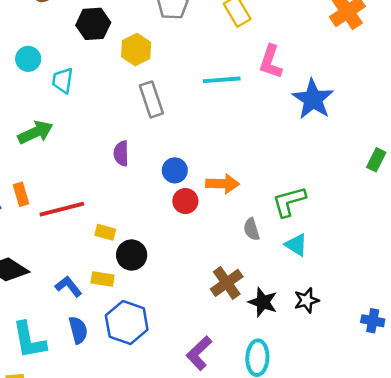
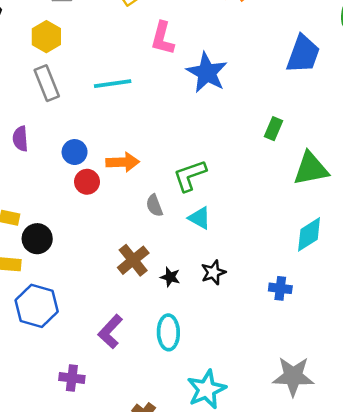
yellow hexagon: (136, 50) -> (46, 37), moved
cyan line: (222, 80) -> (113, 84), moved
black star: (263, 302) -> (170, 277), size x0.7

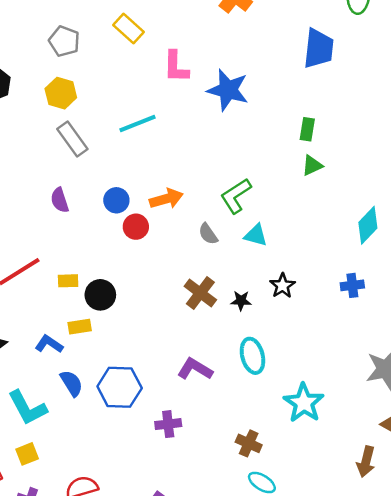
green triangle: (311, 169) -> (312, 166), moved, size x0.6
blue hexagon: (37, 306) -> (120, 387), moved
purple L-shape: (110, 332) -> (195, 369), turned 92

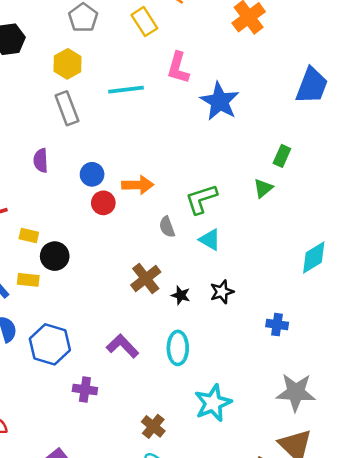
cyan line: (138, 123) -> (126, 90), moved
green triangle: (312, 166) -> (263, 188), moved, turned -30
blue cross: (352, 285) -> (277, 325), moved

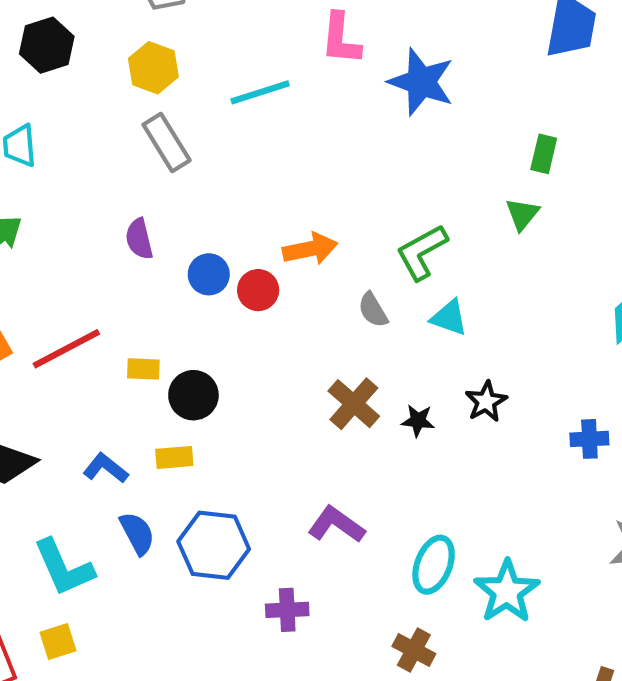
blue circle: (92, 174) -> (209, 274), moved
yellow rectangle: (28, 280) -> (174, 457), moved
cyan ellipse: (178, 348) -> (434, 565), moved, turned 32

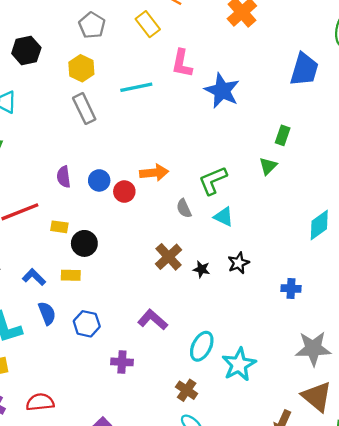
purple semicircle: (139, 239) -> (64, 177), moved
blue hexagon: (214, 545) -> (87, 324), size x0.7

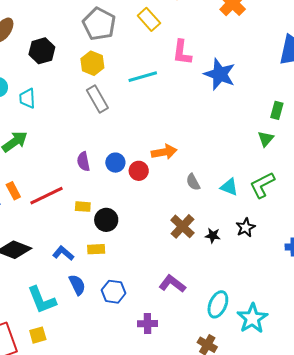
gray pentagon: (92, 25) -> (99, 24), size x1.4
green L-shape: (213, 181) -> (262, 185), moved

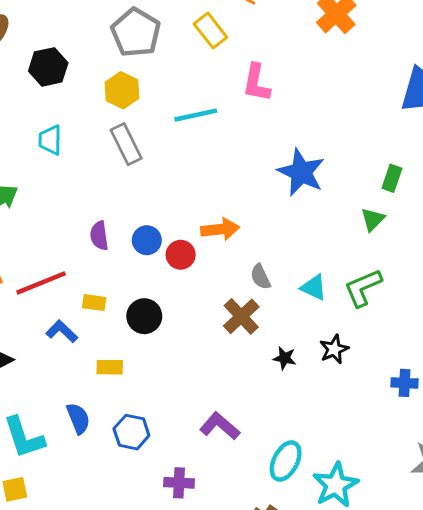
blue star: (220, 74) -> (301, 172), moved
cyan trapezoid: (27, 98) -> (50, 140), moved
black circle: (106, 220) -> (144, 316), moved
brown cross: (182, 226) -> (241, 316), moved
blue L-shape: (63, 253) -> (62, 331), moved

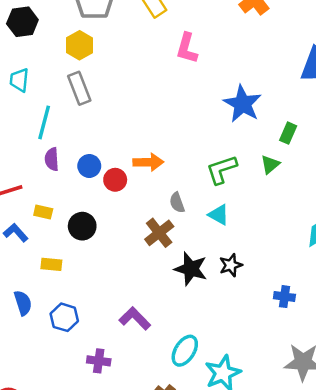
cyan line: (196, 115) -> (44, 122), moved, turned -68
blue star: (301, 172) -> (243, 104), moved
green L-shape: (363, 288) -> (222, 170), moved
black star: (285, 358) -> (191, 269), size x1.8

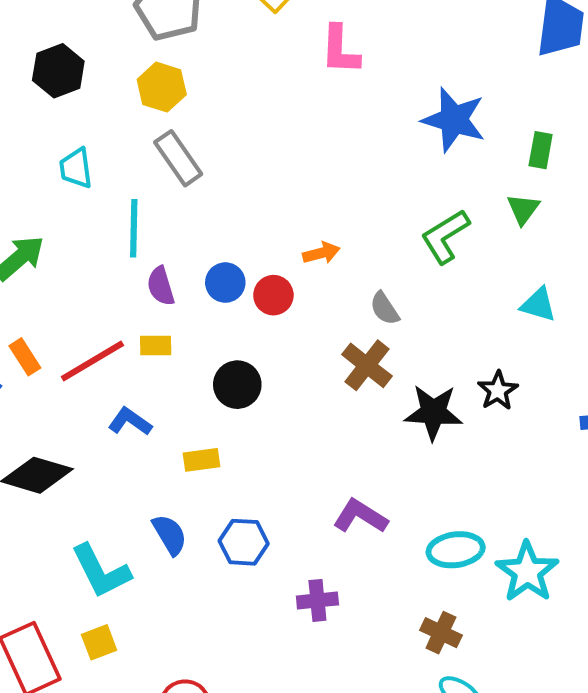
orange arrow: (148, 162) -> (321, 253), size x0.7
yellow rectangle: (43, 212) -> (156, 346), moved
cyan triangle: (219, 215) -> (538, 305), moved
cyan ellipse: (185, 351) -> (456, 550), turned 64

